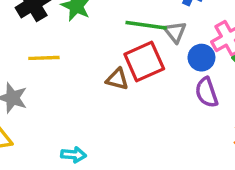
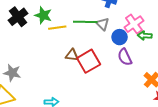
yellow line: (44, 58) -> (57, 28), moved
red square: (144, 61) -> (89, 61), moved

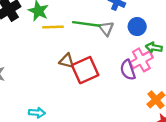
pink cross: (134, 24) -> (141, 60), moved
blue circle: (120, 37) -> (137, 27), moved

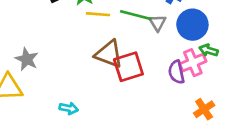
blue circle: (137, 27) -> (192, 25), size x1.5
brown triangle: (67, 61) -> (109, 54), size x1.6

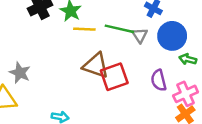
pink cross: (193, 63) -> (186, 94), moved

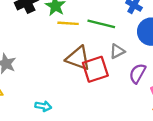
gray triangle: (140, 35) -> (117, 51), moved, turned 35
purple semicircle: (159, 80) -> (137, 73), turned 42

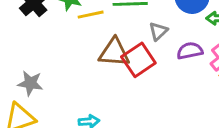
purple semicircle: (137, 73) -> (190, 51), turned 66

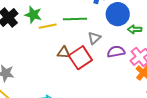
brown triangle: (114, 53) -> (64, 52), size x0.6

